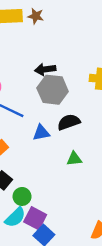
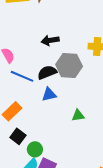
gray hexagon: (53, 90) -> (69, 65), moved
black semicircle: (69, 122) -> (47, 72), moved

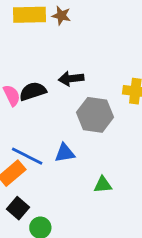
black semicircle: (47, 72) -> (33, 91), moved
blue line: (22, 76) -> (27, 156), moved

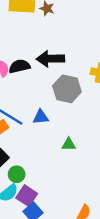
black arrow: (71, 79) -> (50, 59), size x1.4

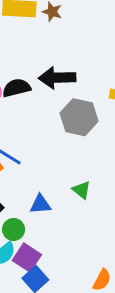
blue triangle: (41, 117) -> (40, 204), moved
green triangle: (69, 144) -> (82, 190), turned 40

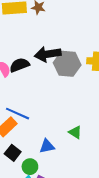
gray hexagon: (79, 117) -> (67, 64), moved

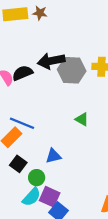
green triangle: (75, 132) -> (82, 119), moved

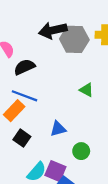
black semicircle: (22, 73) -> (24, 67), moved
green circle: (37, 178) -> (81, 151), moved

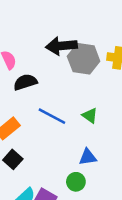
blue line: (25, 96) -> (52, 116), moved
blue triangle: (58, 129) -> (88, 157), moved

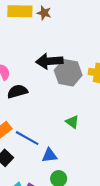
blue line: (52, 116) -> (27, 138), moved
blue triangle: (88, 157) -> (50, 155), moved

